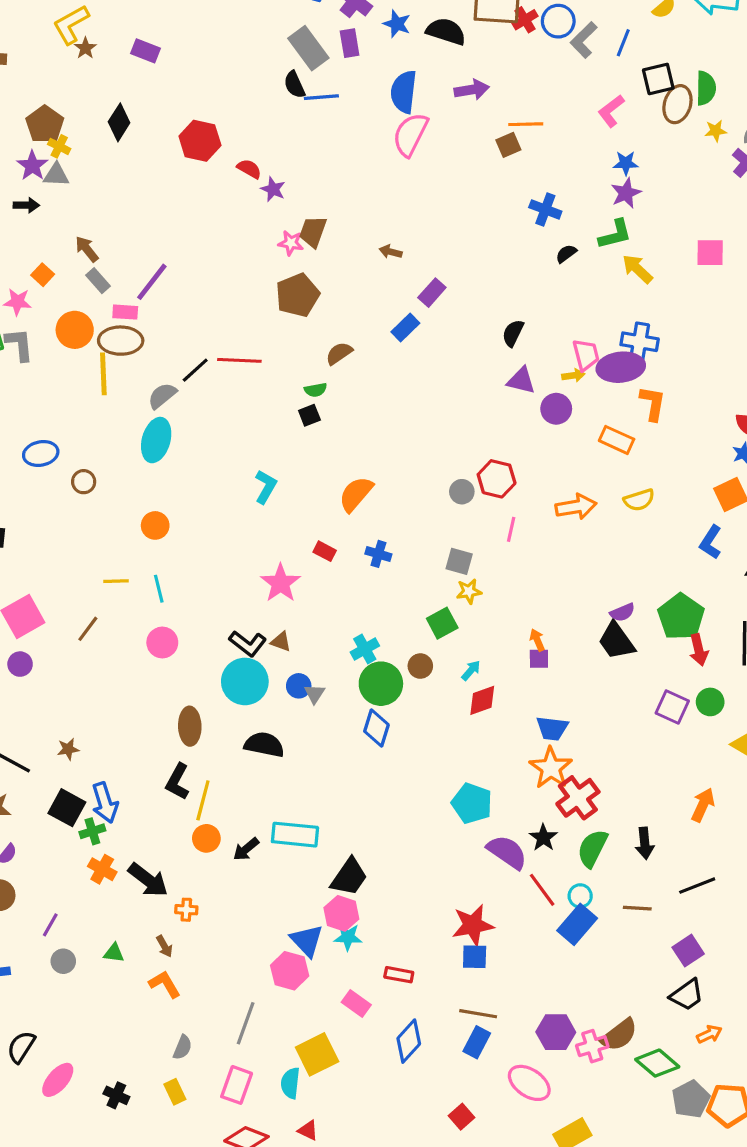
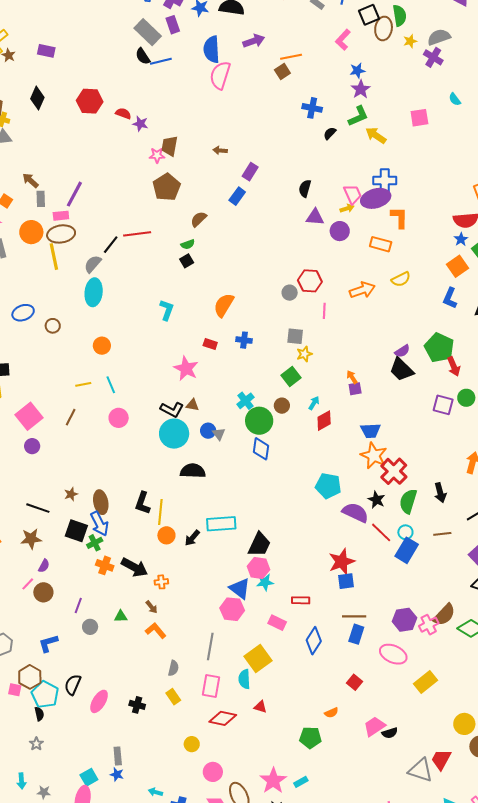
gray rectangle: (98, 281) -> (41, 199), turned 49
brown ellipse: (190, 726) -> (101, 502), moved

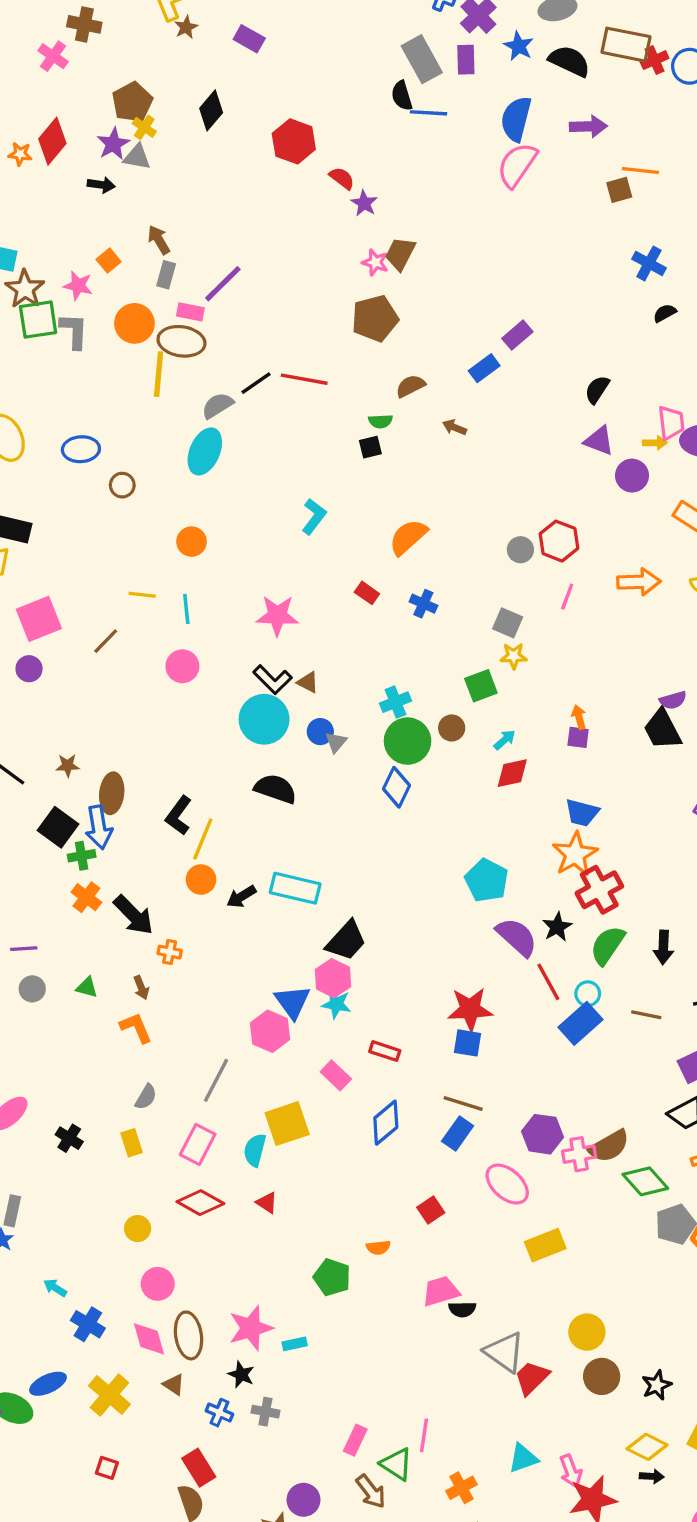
brown arrow: (220, 150) -> (454, 427), moved
pink star: (186, 368) -> (277, 616), moved, turned 30
purple line: (78, 606) -> (24, 949), turned 49
gray triangle: (421, 770) -> (504, 1352), moved

